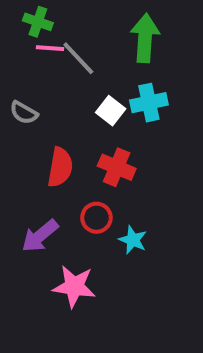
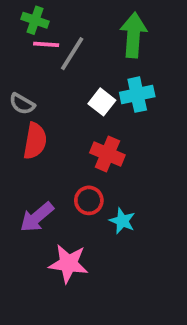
gray line: (78, 58) -> (72, 54), turned 75
red semicircle: (60, 167) -> (35, 141), moved

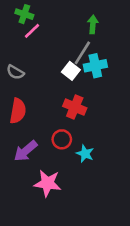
green arrow: (133, 35) -> (93, 24), size x0.6
pink line: (46, 44) -> (32, 31), turned -48
gray line: (72, 54) -> (82, 53), moved
red semicircle: (35, 141) -> (18, 111), moved

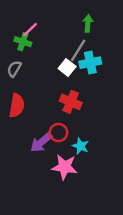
green cross: (24, 14) -> (23, 42), moved
gray semicircle: (15, 72) -> (14, 69), turned 91
purple arrow: (26, 151) -> (41, 142), moved
pink star: (48, 183) -> (65, 167), moved

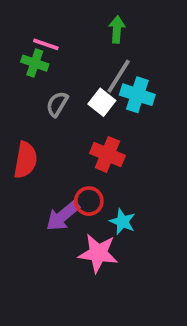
green arrow: (88, 23) -> (117, 29), moved
pink line: (30, 29) -> (46, 44), turned 63
cyan cross: (90, 63) -> (137, 95), turned 30
gray semicircle: (14, 69) -> (57, 104), moved

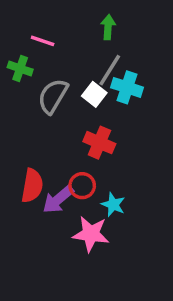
green cross: (35, 63) -> (20, 68), moved
gray semicircle: (57, 104) -> (53, 96), size x1.5
red semicircle: (25, 160) -> (32, 186), moved

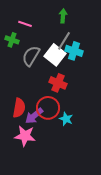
white square: (94, 94) -> (55, 55), size x1.5
red circle: (82, 186) -> (48, 108), size x1.5
pink star: (91, 234) -> (25, 136), moved

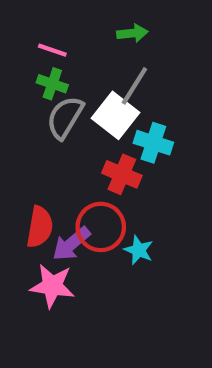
green arrow: (63, 16) -> (132, 33), turned 80
green cross: (12, 40) -> (52, 84), moved
cyan cross: (74, 51) -> (153, 143), moved

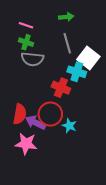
gray line: (134, 86) -> (67, 43), turned -48
white square: (115, 115) -> (88, 58), moved
gray semicircle: (65, 117) -> (32, 59), turned -115
purple arrow: (71, 244) -> (36, 123), turned 66

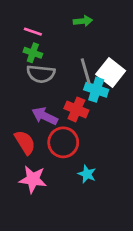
gray line: (67, 43) -> (86, 71), moved
red semicircle: (20, 114) -> (25, 142), turned -42
purple arrow: (36, 123) -> (45, 116), moved
cyan star: (69, 126) -> (87, 174), moved

